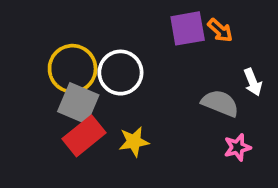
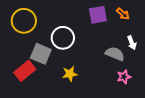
orange arrow: (220, 30) -> (123, 14), moved
yellow circle: (73, 69) -> (24, 21), moved
red rectangle: (84, 136) -> (25, 71), moved

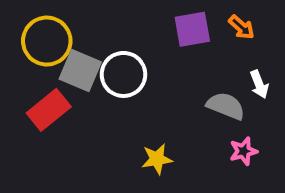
gray square: (41, 54) -> (80, 71), moved
red rectangle: (25, 71) -> (49, 110), moved
yellow star: (70, 74) -> (157, 159), moved

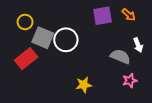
yellow circle: (47, 41) -> (25, 22), size x0.6

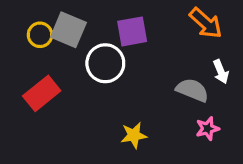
orange arrow: (129, 15) -> (206, 23), size x1.5
purple square: (103, 16) -> (132, 31), moved
gray square: (43, 38) -> (68, 30), moved

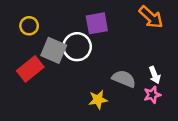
gray square: (68, 30) -> (54, 50), moved
white arrow: (221, 72) -> (155, 75), moved
gray semicircle: (192, 90) -> (124, 79), moved

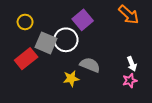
purple square: (97, 23) -> (83, 20), turned -30
gray semicircle: (124, 79) -> (90, 65), moved
yellow star: (98, 100) -> (71, 79), moved

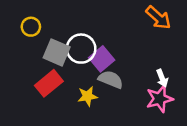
purple square: (83, 20) -> (102, 59), moved
red rectangle: (26, 59) -> (49, 83), moved
pink star: (130, 81) -> (160, 99), size x1.5

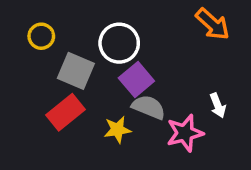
white circle: (81, 49) -> (119, 43), moved
pink star: (160, 99) -> (185, 133), moved

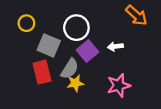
white arrow: (218, 105) -> (115, 47), moved, turned 104
gray semicircle: (149, 107) -> (70, 69), moved, turned 100
red rectangle: (66, 112) -> (42, 72), turned -65

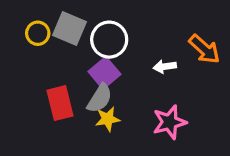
orange arrow: (136, 15) -> (204, 49), moved
gray square: (49, 45) -> (69, 28), moved
purple square: (88, 51) -> (104, 73), moved

